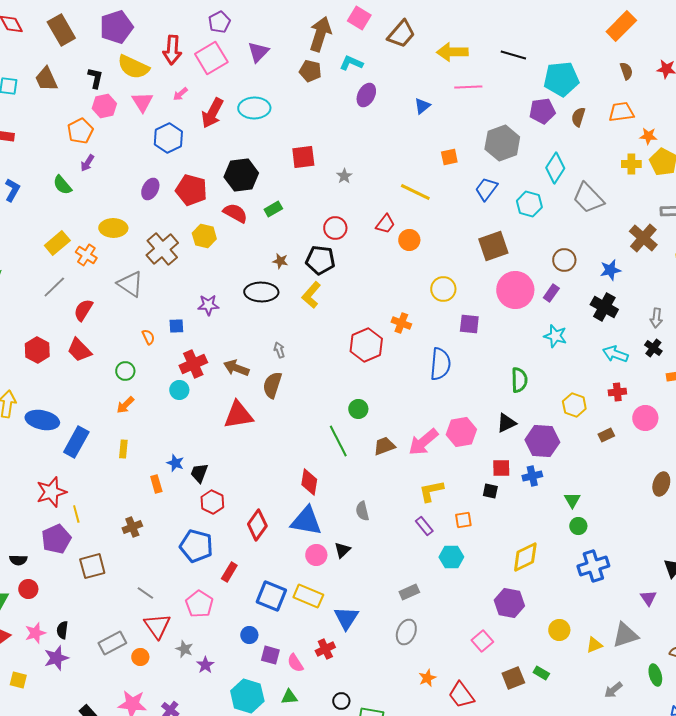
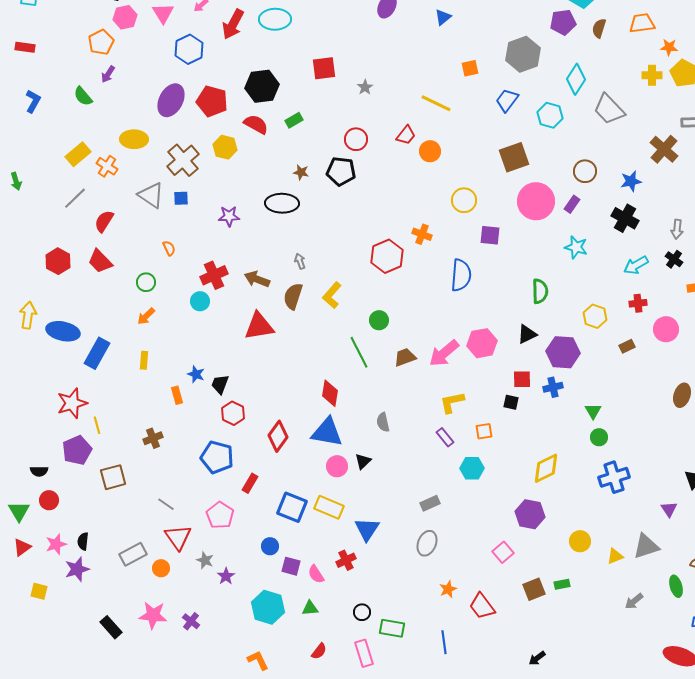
purple ellipse: (150, 189) -> (171, 100), size x1.5
yellow L-shape: (311, 295) -> (332, 295), moved
blue square: (176, 326) -> (181, 198), moved
cyan arrow: (615, 354) -> (636, 265), turned -50
green rectangle: (541, 673) -> (562, 584), turned -42

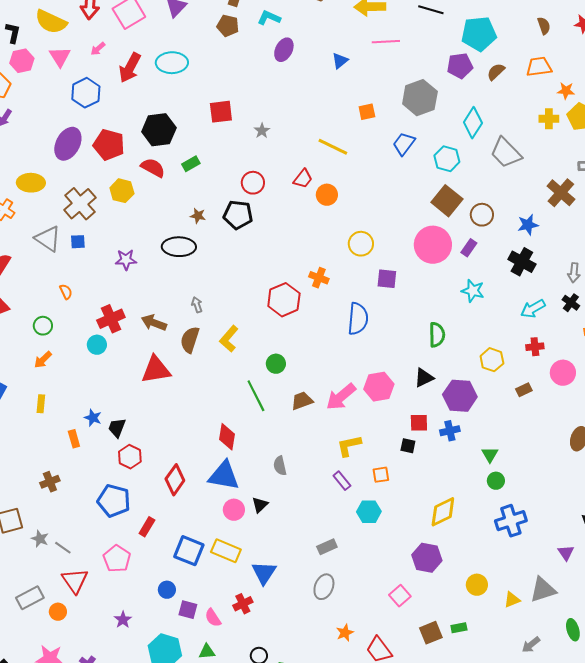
brown semicircle: (599, 28) -> (496, 72), turned 30
brown square: (514, 157) -> (447, 201), moved, turned -32
gray star: (205, 560) -> (40, 539), moved

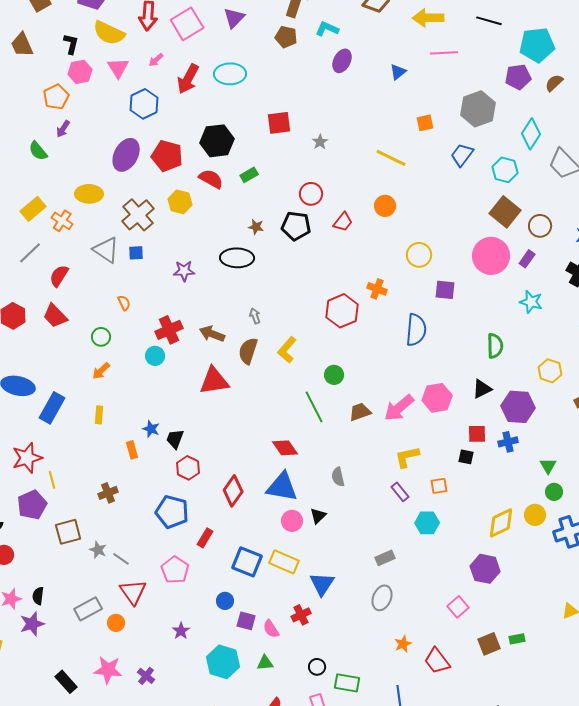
red trapezoid: (303, 179) -> (343, 222), moved
red diamond: (227, 437) -> (285, 448), turned -44
yellow circle: (477, 585) -> (535, 515), moved

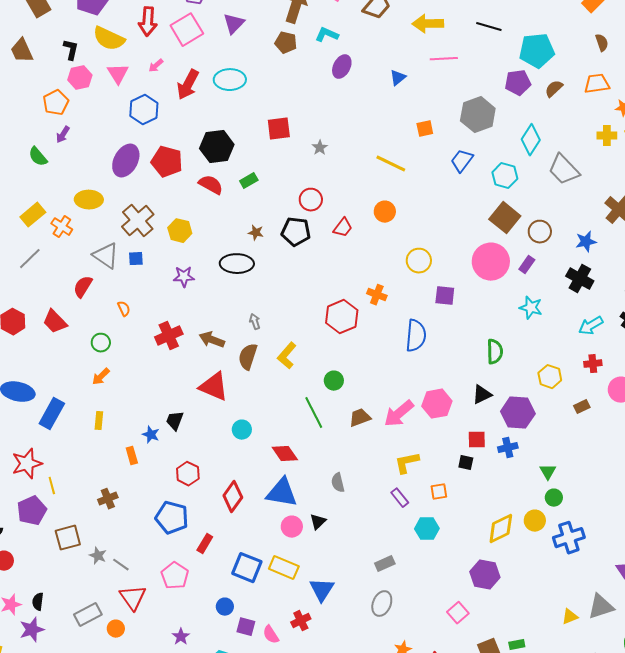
yellow hexagon: (180, 202) -> (180, 231), moved
red semicircle: (59, 276) -> (83, 287), moved
cyan circle: (155, 356) -> (242, 430), moved
red triangle: (214, 381) -> (214, 387), turned 32
black trapezoid: (175, 439) -> (175, 421), moved

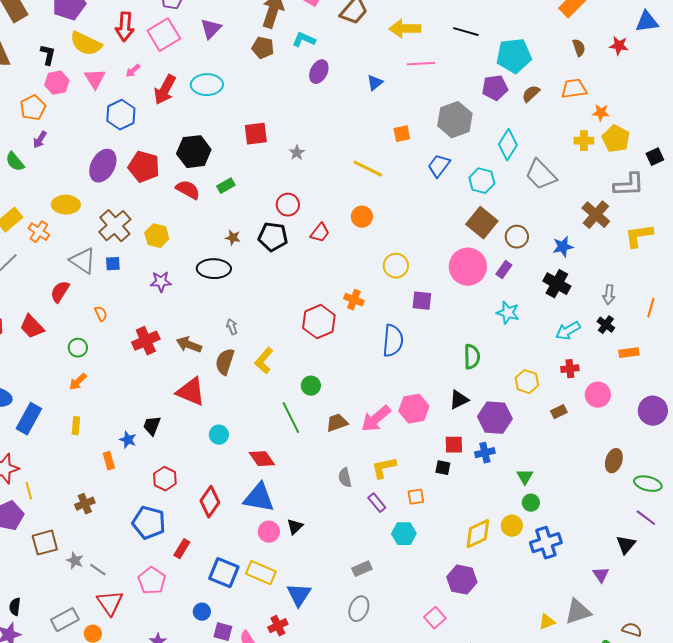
gray semicircle: (338, 483) -> (345, 478), moved

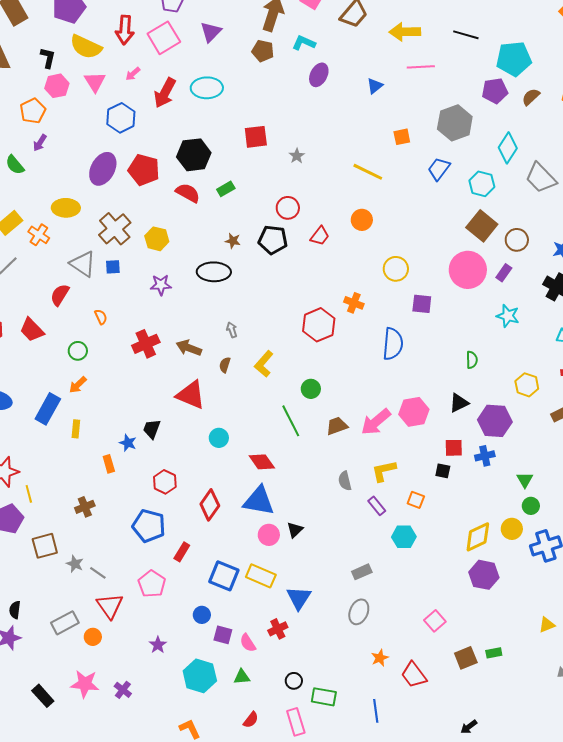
green semicircle: (472, 357) -> (472, 360), size x0.7
brown semicircle: (225, 362) -> (225, 365), size x0.6
blue rectangle: (29, 419) -> (48, 409), moved
orange square: (416, 497) -> (416, 500), turned 30
purple hexagon: (462, 580) -> (484, 575), moved

